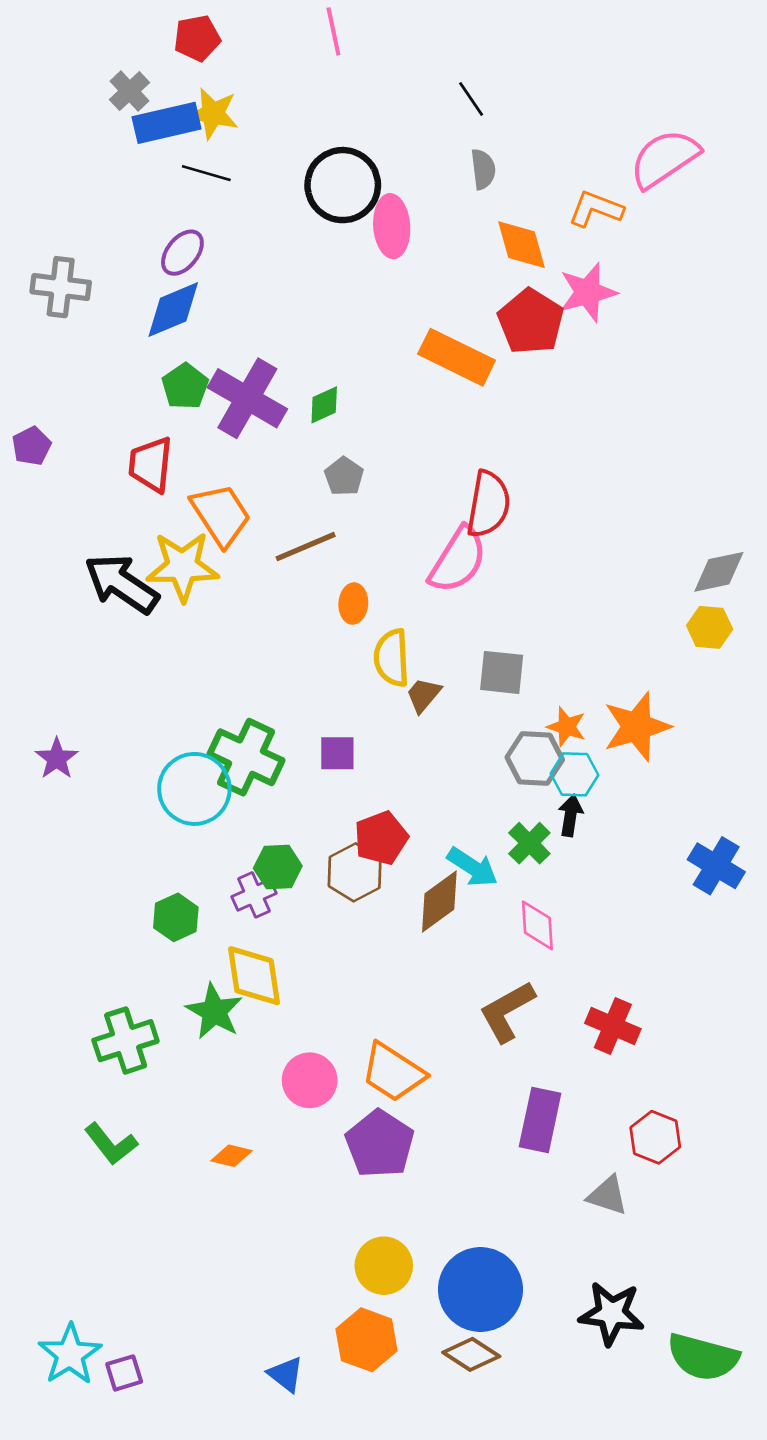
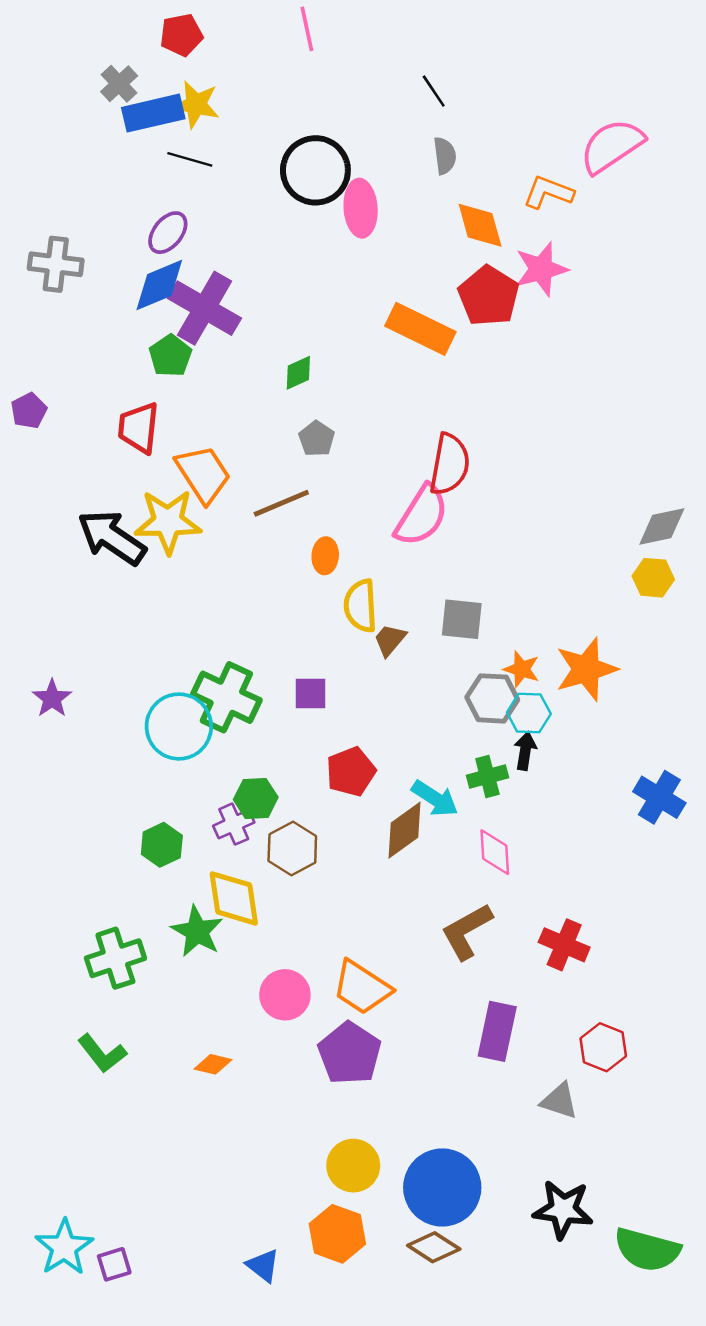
purple cross: (247, 398) -> (204, 308), moved
green cross: (529, 843) -> (487, 776), turned 30
brown hexagon: (355, 872) -> (292, 848), moved

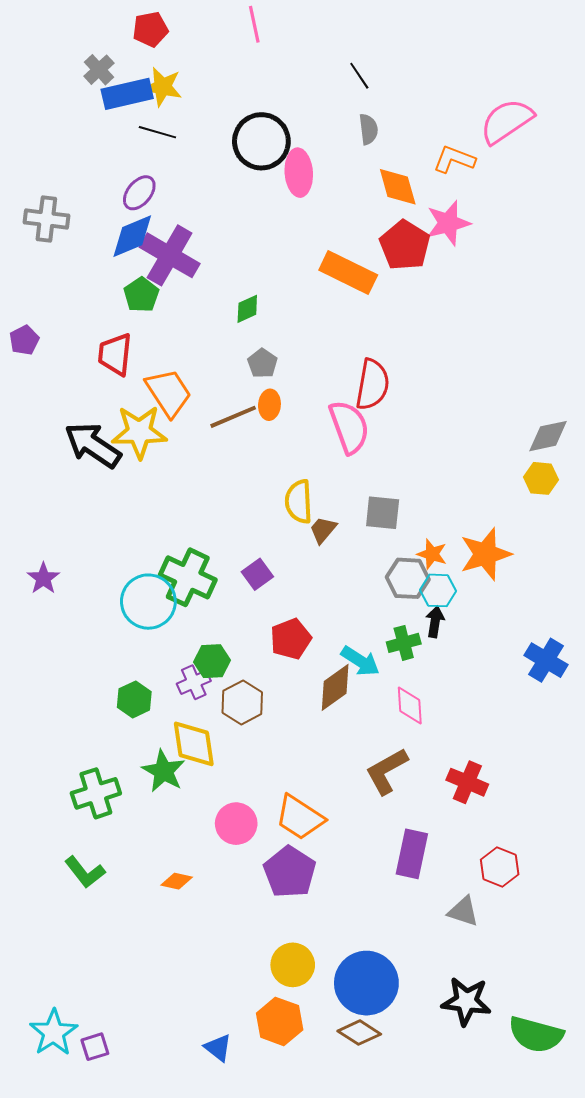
pink semicircle: (422, 516) -> (349, 427), turned -52
orange ellipse: (325, 556) -> (269, 405), moved
purple square: (311, 694) -> (257, 574), turned -36

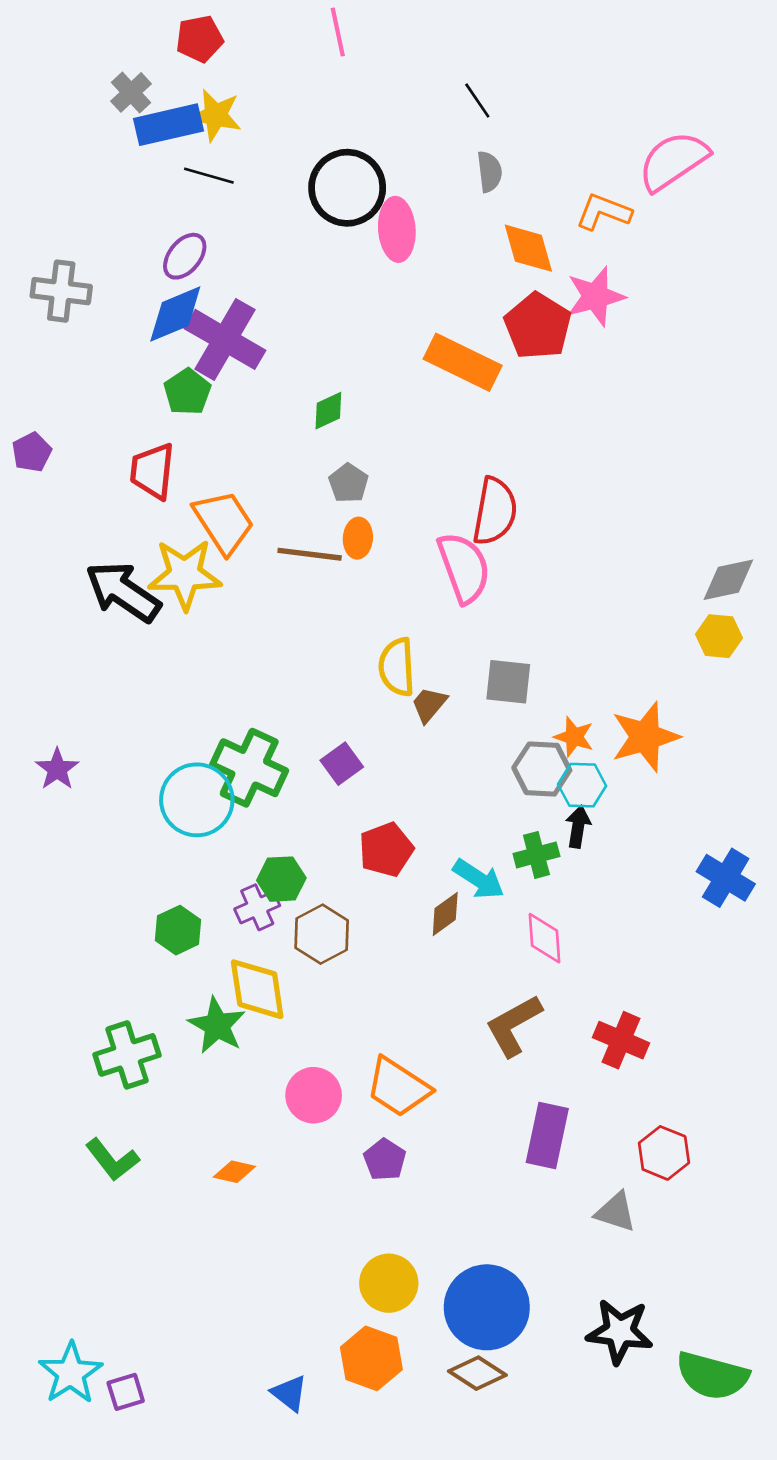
brown line: (233, 417) -> (310, 554), turned 30
brown diamond: (335, 687) -> (445, 914), size x0.7
purple pentagon: (290, 872) -> (385, 1160), size x0.6

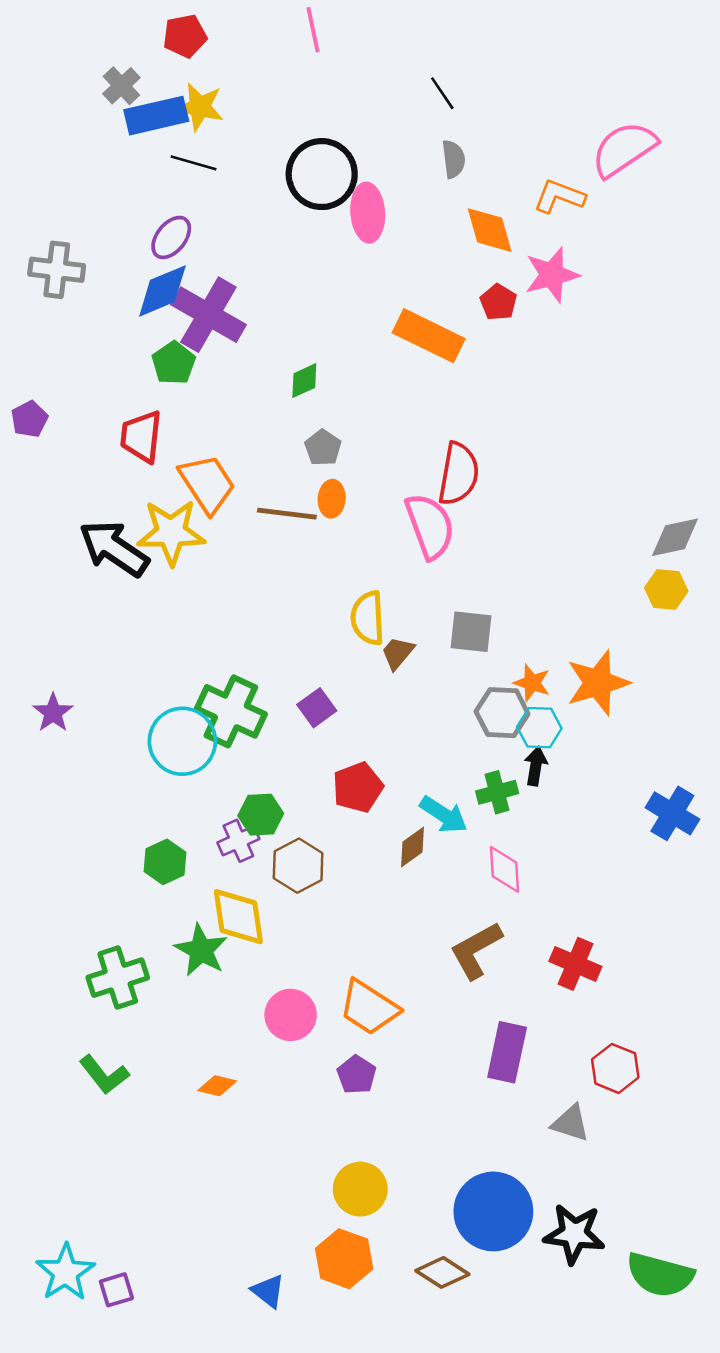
red pentagon: (538, 326) -> (498, 302), size x0.6
blue circle: (487, 1307) -> (493, 1211), moved

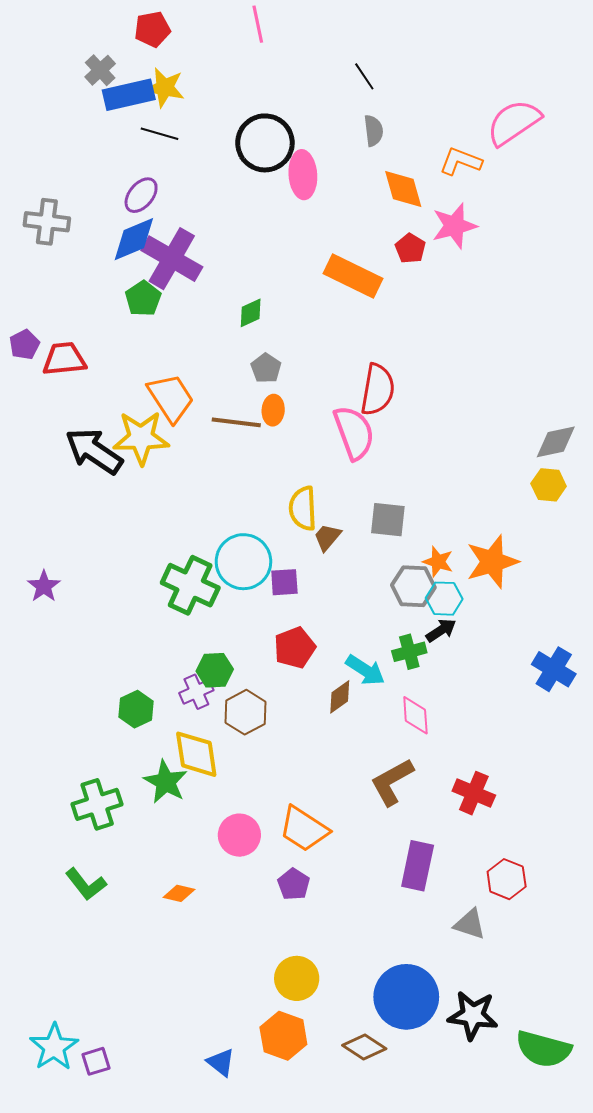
red trapezoid: (141, 437) -> (64, 359), moved, turned 78
purple square: (317, 708) -> (284, 582), moved, turned 32
cyan circle: (182, 741) -> (243, 562), moved
black arrow: (536, 766) -> (441, 630), turned 48

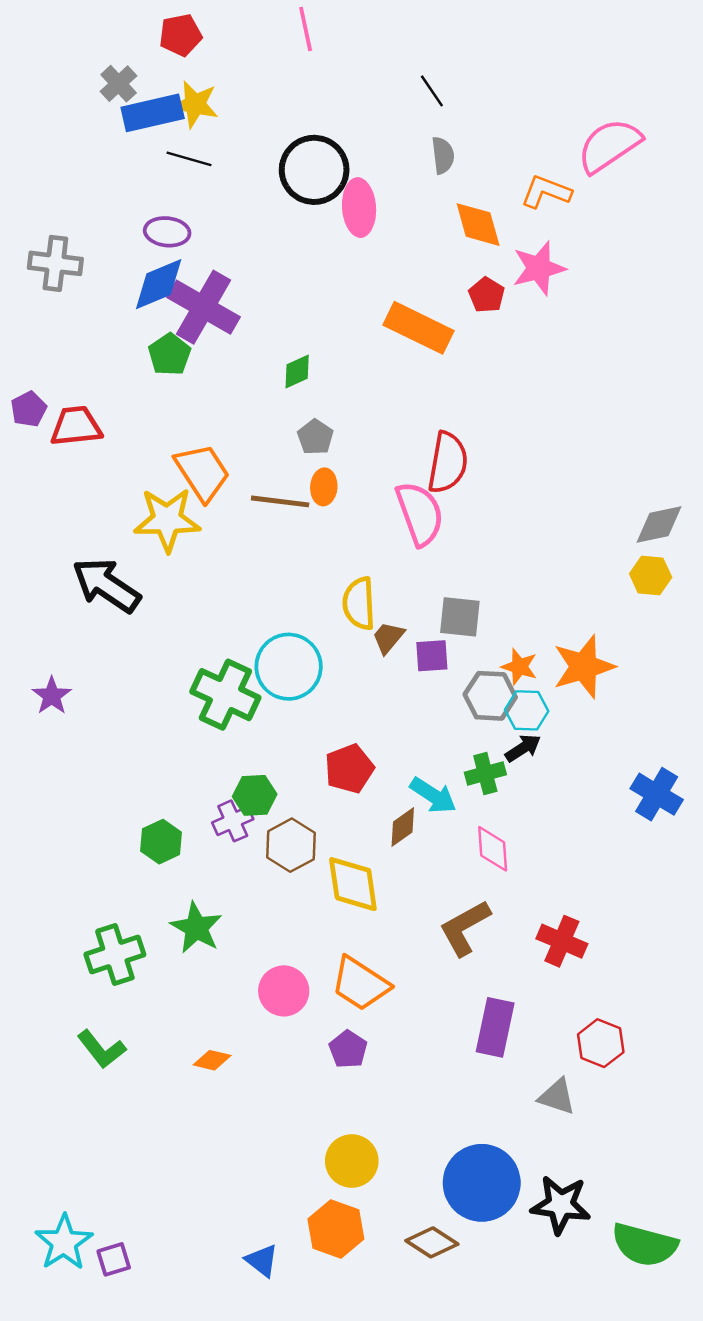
purple ellipse: (141, 195) -> (167, 232), turned 57
black arrow: (94, 451) -> (106, 585), moved
purple square: (284, 582) -> (432, 656), moved
yellow diamond: (196, 754) -> (353, 884), moved

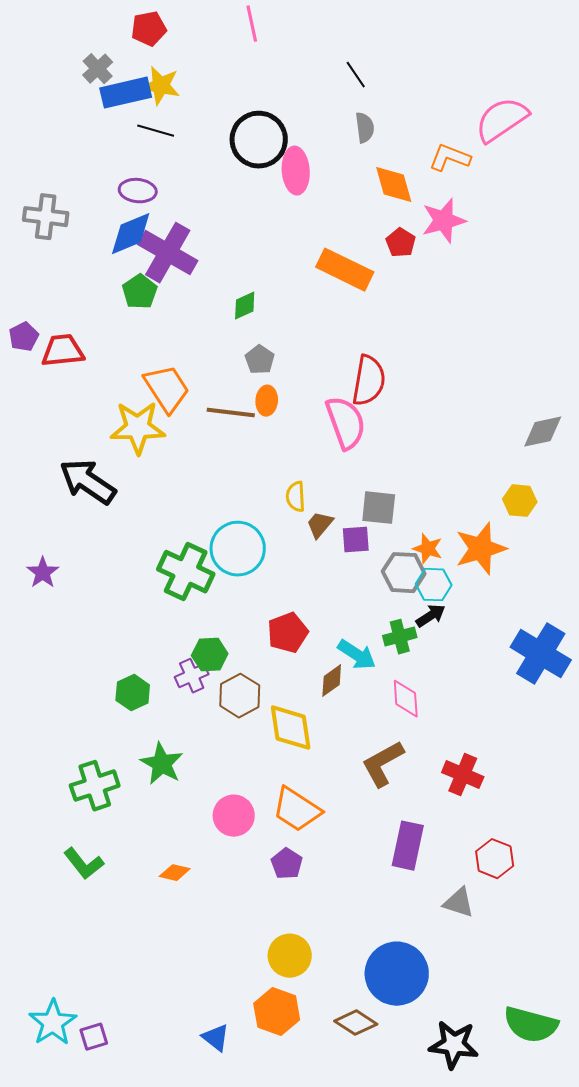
yellow hexagon: (651, 576) -> (520, 501), moved
yellow semicircle: (359, 603) -> (296, 497), size x0.7
blue cross: (657, 794) -> (541, 654), size x1.4
black star: (561, 1205) -> (454, 1045), moved

